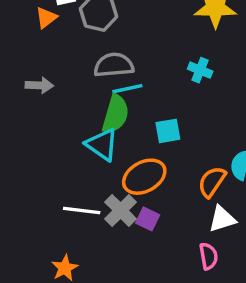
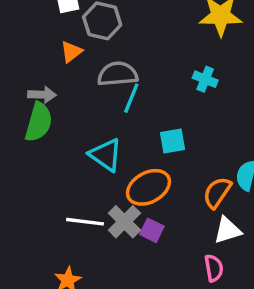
orange triangle: (46, 18) -> (71, 52), moved
cyan line: (127, 89) -> (131, 98), turned -56
green semicircle: (115, 114) -> (39, 122), moved

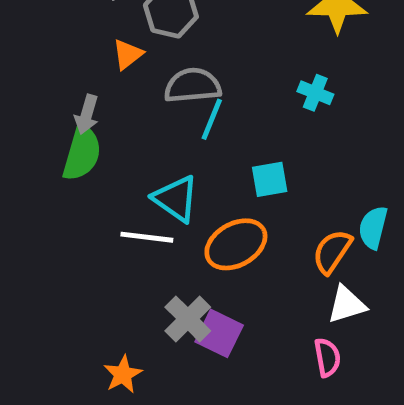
gray arrow: (42, 95) -> (87, 114), turned 104
white line: (85, 222) -> (147, 237), moved
gray cross: (124, 222) -> (188, 319), moved
purple square: (152, 230) -> (219, 333), moved, size x1.4

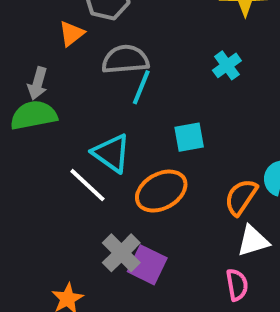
cyan cross: (315, 93) -> (227, 65), turned 32
green semicircle: (82, 153) -> (34, 115), turned -117
white line: (147, 237) -> (87, 185), turned 36

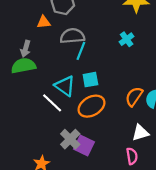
orange triangle: (71, 34) -> (44, 22), turned 32
cyan square: (189, 137) -> (90, 80), moved
orange semicircle: (241, 197) -> (134, 97), moved

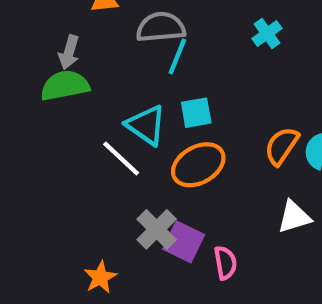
pink semicircle: (132, 156) -> (225, 263), moved

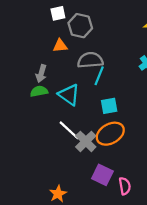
green semicircle: (65, 86) -> (39, 91), size x0.7
cyan triangle: (146, 125) -> (69, 95), moved
gray cross: (157, 229) -> (86, 141), moved

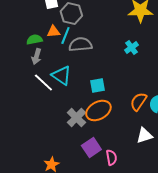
cyan line: (99, 76) -> (65, 36), moved
green semicircle: (39, 91) -> (34, 40), moved
white line: (69, 130) -> (43, 82), moved
purple square: (102, 175) -> (91, 148), turned 30

